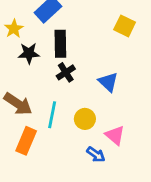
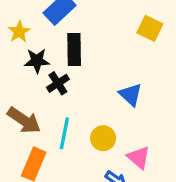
black cross: (66, 72) -> (58, 83), moved

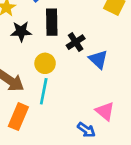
black cross: (58, 83) -> (76, 42), moved
yellow circle: (103, 138) -> (45, 63), moved

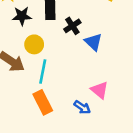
yellow circle: (45, 63) -> (34, 44), moved
orange rectangle: (18, 117) -> (43, 102), moved, turned -50

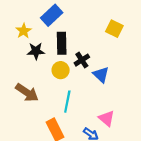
yellow circle: (34, 44) -> (61, 70), moved
cyan line: (43, 72) -> (67, 102), moved

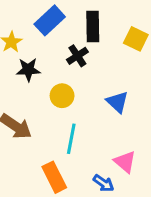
black rectangle: (62, 43) -> (93, 27), moved
black cross: (82, 60) -> (77, 56), moved

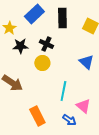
black cross: (77, 56) -> (46, 44), moved, turned -32
blue triangle: (117, 102) -> (86, 62), moved
cyan line: (71, 139) -> (63, 91), moved

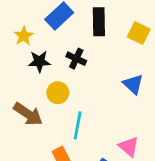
yellow circle: (42, 63) -> (58, 93), moved
cyan line: (63, 91) -> (78, 125), moved

